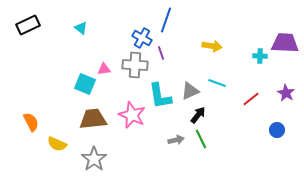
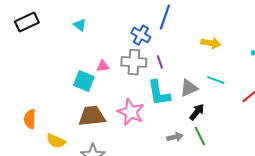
purple line: (161, 53) -> (160, 62), moved
orange semicircle: (31, 122) -> (30, 119), turned -150

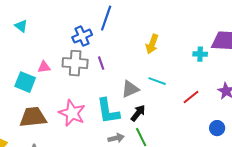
blue cross: (141, 35) -> (82, 36), turned 36
yellow arrow: (211, 43) -> (152, 44), turned 102
cyan L-shape: (159, 93) -> (108, 111), moved

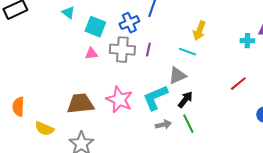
purple line: (101, 63) -> (148, 50), turned 32
cyan line: (157, 81) -> (187, 52), moved
cyan square: (25, 82) -> (95, 27), moved
cyan L-shape: (108, 111) -> (155, 98), turned 76

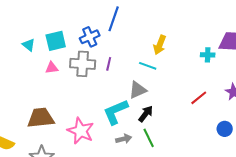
cyan triangle: (68, 13) -> (29, 45), moved
cyan square: (95, 27) -> (56, 41), turned -35
pink star: (119, 100) -> (81, 131), moved

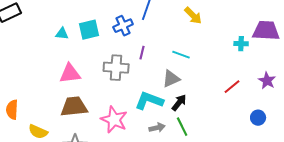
cyan triangle: (29, 45) -> (62, 34), turned -32
yellow arrow: (160, 45) -> (193, 16), moved, turned -66
gray cross: (83, 64) -> (116, 68), moved
pink triangle: (52, 68) -> (70, 74), moved, size x1.6
cyan L-shape: (116, 112) -> (149, 101), turned 44

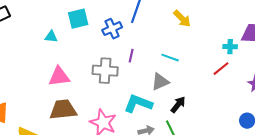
cyan square: (89, 30) -> (78, 19), moved
red line: (232, 87) -> (221, 69), moved
black arrow: (179, 103) -> (178, 105), moved

